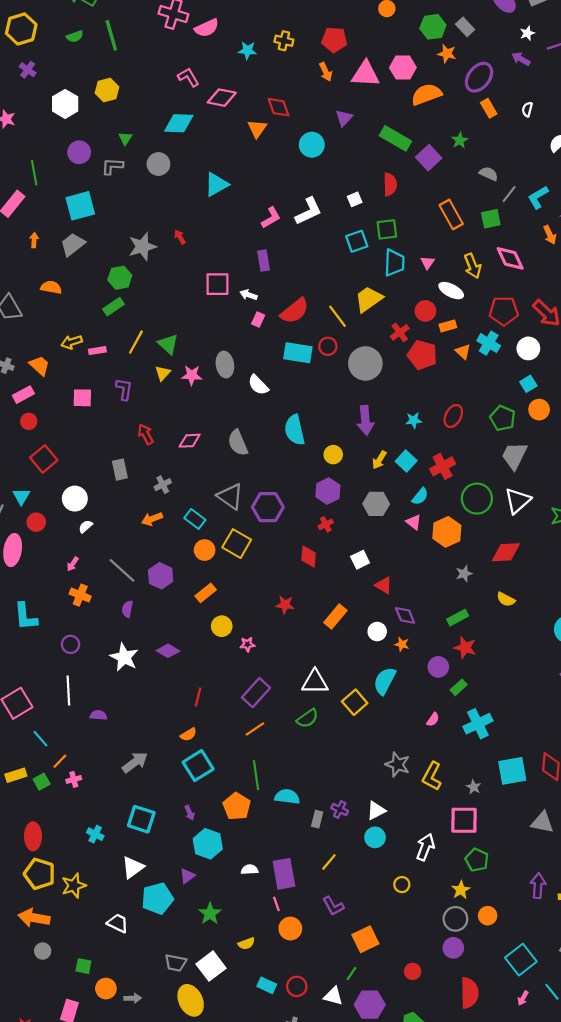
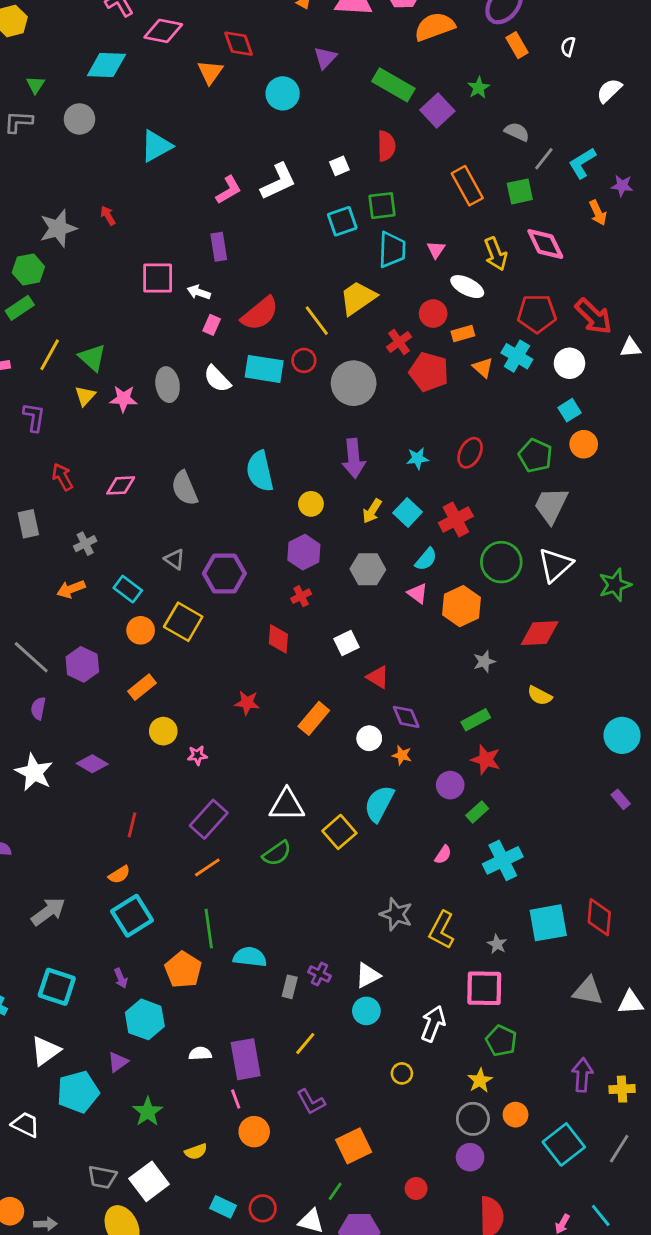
white semicircle: (258, 385) -> (217, 379), moved
gray triangle: (230, 496) -> (175, 559), size x0.6
cyan square: (521, 960) -> (564, 1144), moved

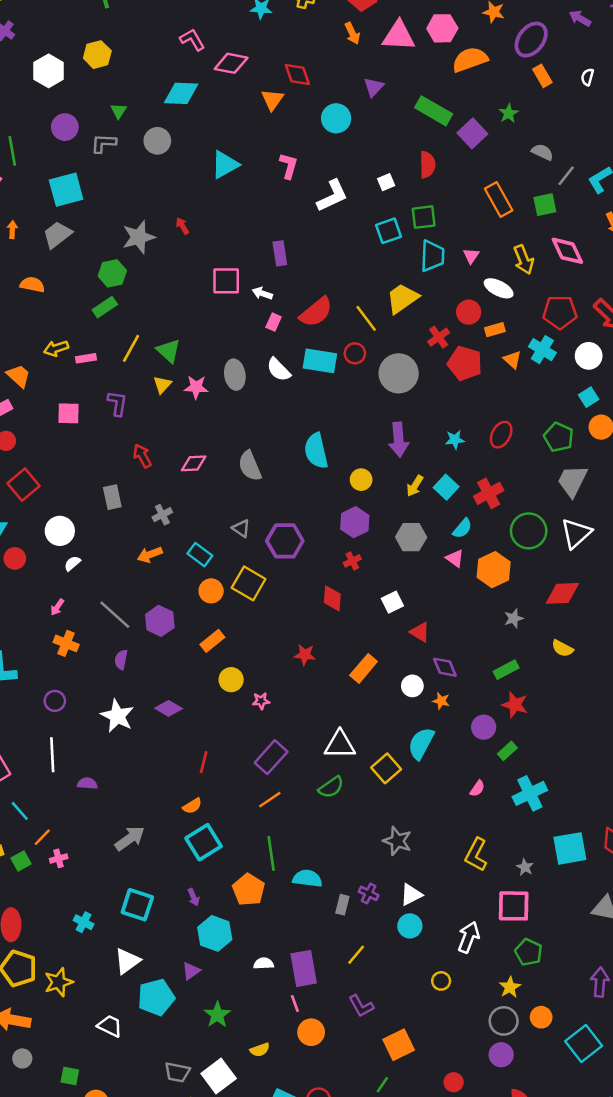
pink L-shape: (229, 190) -> (289, 166), moved, turned -44
gray star: (396, 914) -> (397, 841), moved

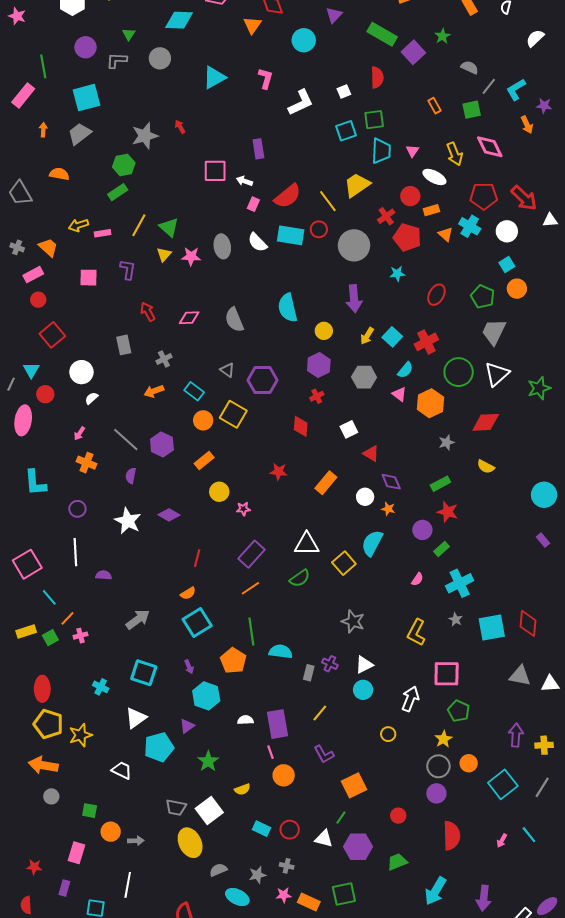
orange rectangle: (499, 200) -> (434, 106), size x0.6
cyan star: (455, 440) -> (397, 274), moved
gray star: (525, 867) -> (456, 619), moved

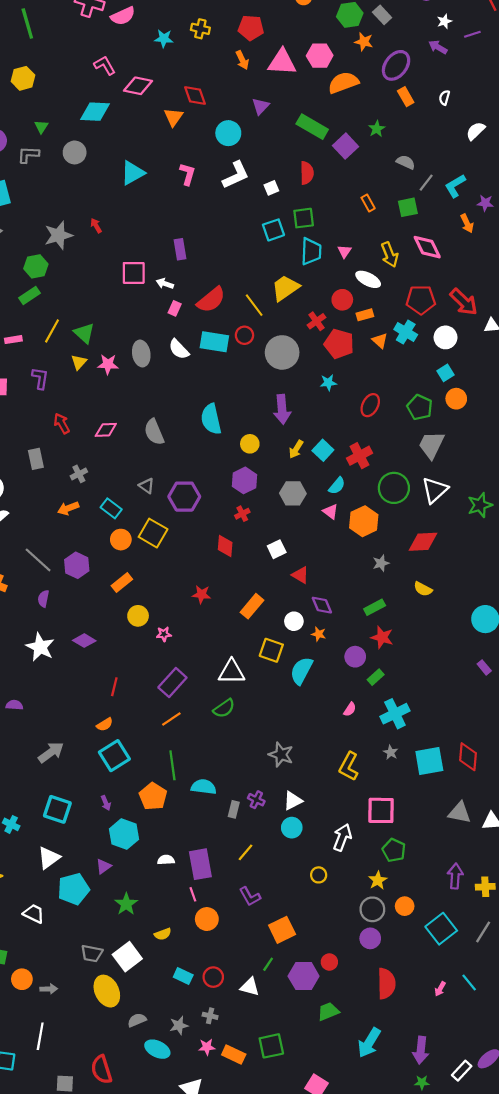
white L-shape: (301, 103) -> (236, 175), moved
yellow square: (344, 563) -> (271, 650), moved, turned -30
purple hexagon: (358, 847) -> (304, 976), moved

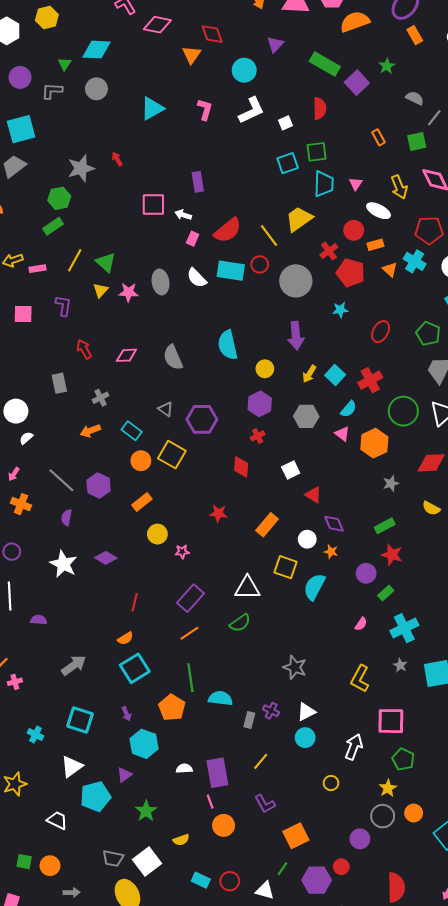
cyan diamond: (95, 112) -> (96, 50), moved
purple circle: (370, 938) -> (360, 839), moved
orange circle: (22, 979) -> (50, 866), moved

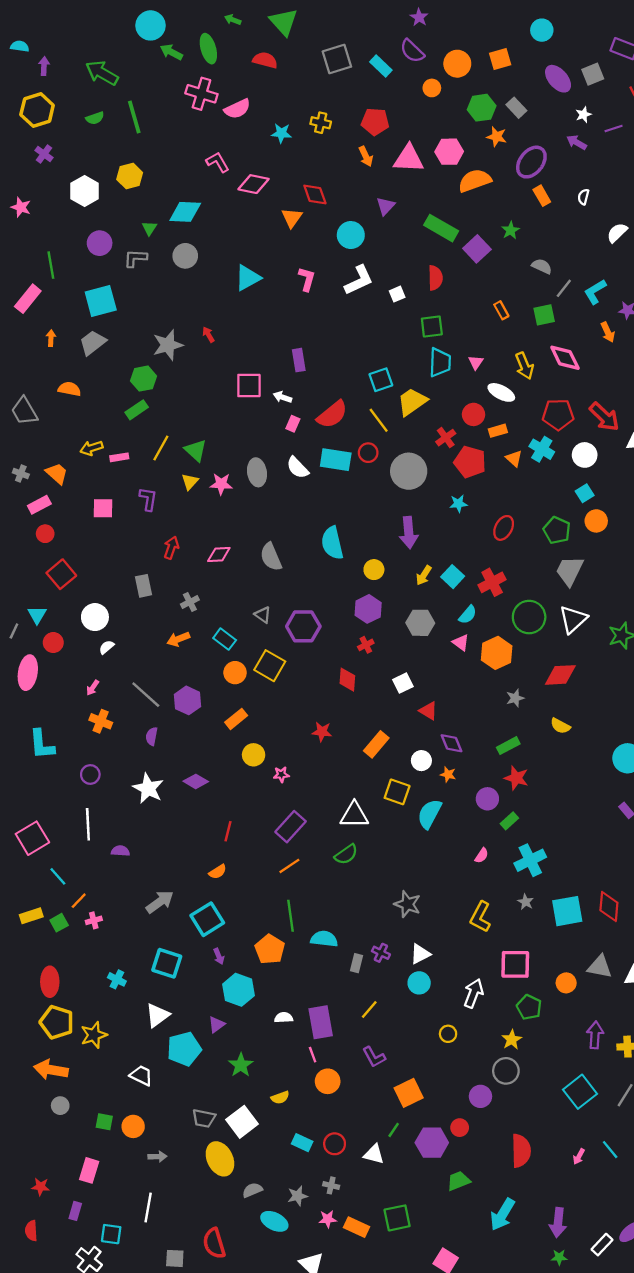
cyan square: (288, 163) -> (381, 380), moved
red arrow: (84, 349) -> (171, 548), turned 48
cyan square: (135, 668) -> (207, 919), moved
orange circle: (414, 813) -> (566, 983), moved

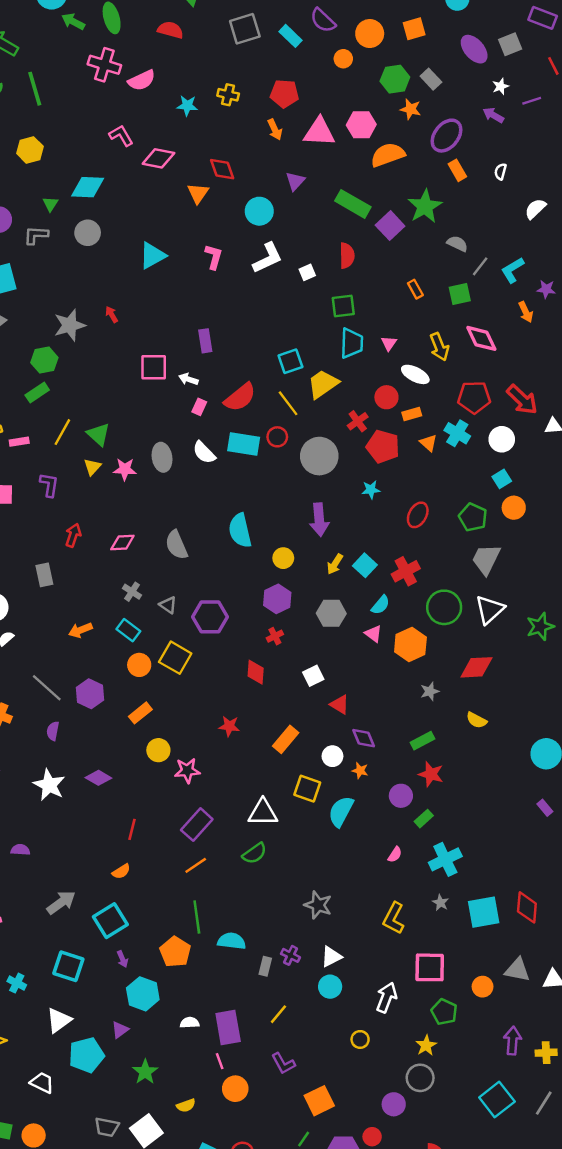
green star: (511, 230) -> (425, 206), size x1.8
gray cross: (190, 602) -> (132, 592), moved, turned -30
pink star: (281, 774) -> (187, 771), size x1.5

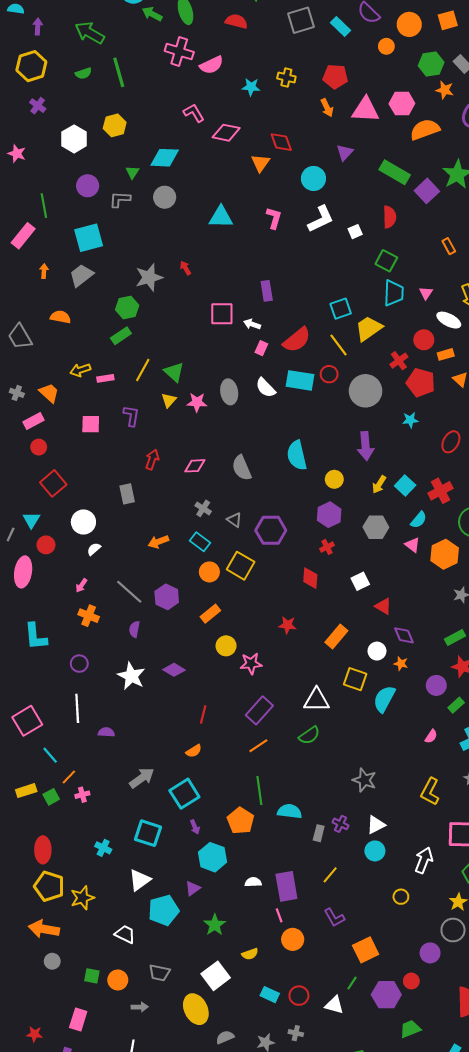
cyan triangle: (152, 256) -> (221, 217), turned 30
green square: (343, 306) -> (386, 261), turned 35
gray trapezoid: (107, 1127) -> (159, 973), moved

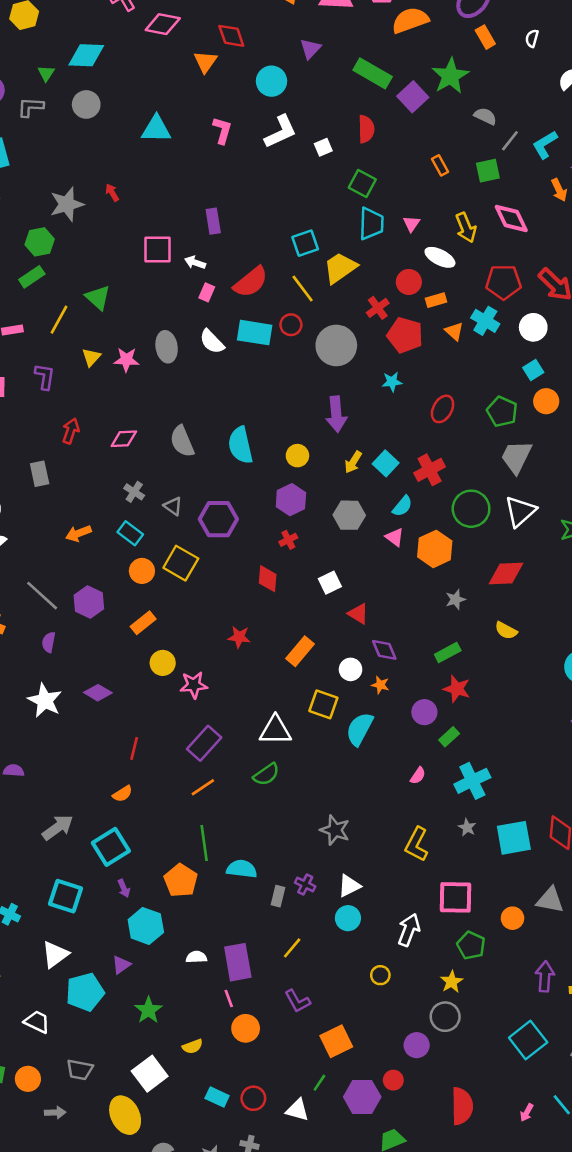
green triangle: (174, 372) -> (98, 298), moved
cyan semicircle: (297, 455) -> (240, 445), moved

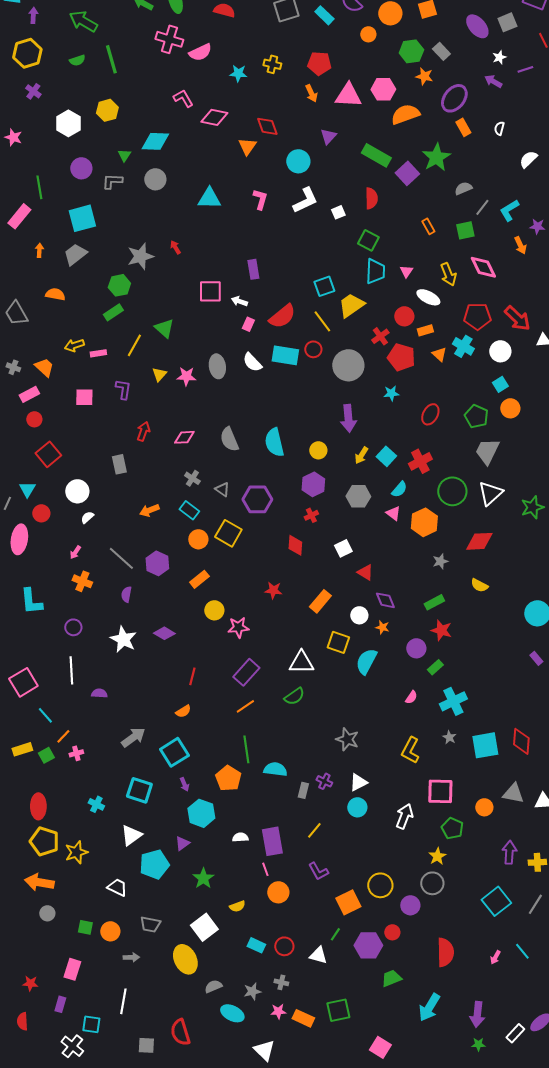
gray semicircle: (485, 116) -> (463, 188), turned -48
yellow circle: (380, 975) -> (380, 885), moved, size x1.6

